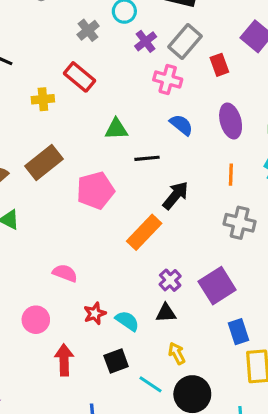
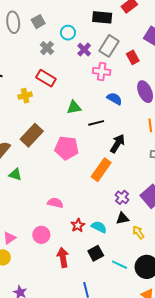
pink pentagon: (95, 190) -> (67, 148), turned 30
yellow arrow: (177, 353) -> (138, 232), moved

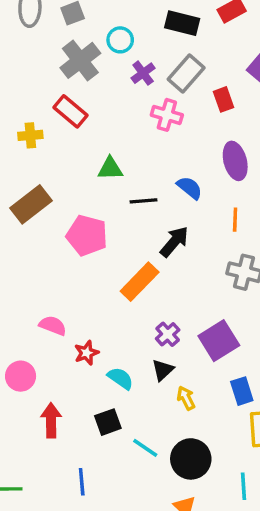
gray cross: (47, 48) -> (80, 60), size x1.6
blue semicircle: (114, 99) -> (190, 188), moved
black triangle: (122, 218) -> (163, 370), turned -40
red star: (78, 225) -> (87, 353), moved

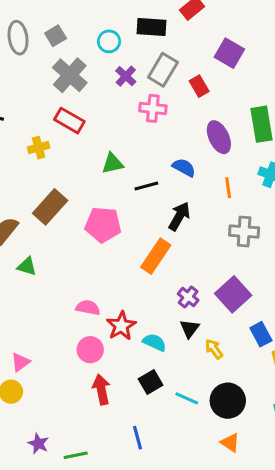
cyan circle: (120, 40) -> (109, 41), moved
red star: (87, 353) -> (121, 326), size x1.4
pink circle: (21, 376) -> (90, 350), moved

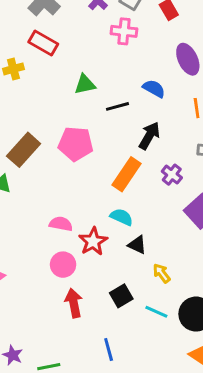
brown rectangle: (50, 207) -> (24, 150), moved
purple cross: (188, 297) -> (172, 175), moved
black triangle: (189, 329) -> (137, 245), moved, turned -42
cyan semicircle: (155, 342) -> (122, 217), moved
yellow arrow: (214, 349) -> (162, 273), moved

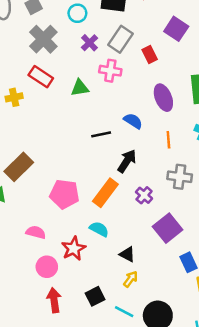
green triangle: (85, 84) -> (80, 88), moved
pink pentagon: (76, 144) -> (64, 194), moved
pink semicircle: (61, 224) -> (36, 232), moved
black triangle: (137, 245) -> (127, 254), moved
yellow arrow: (162, 273) -> (131, 279), turned 70

